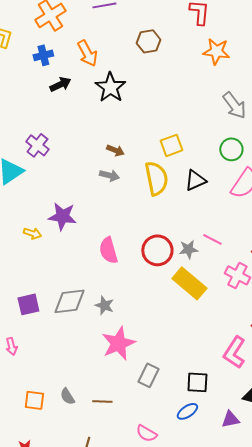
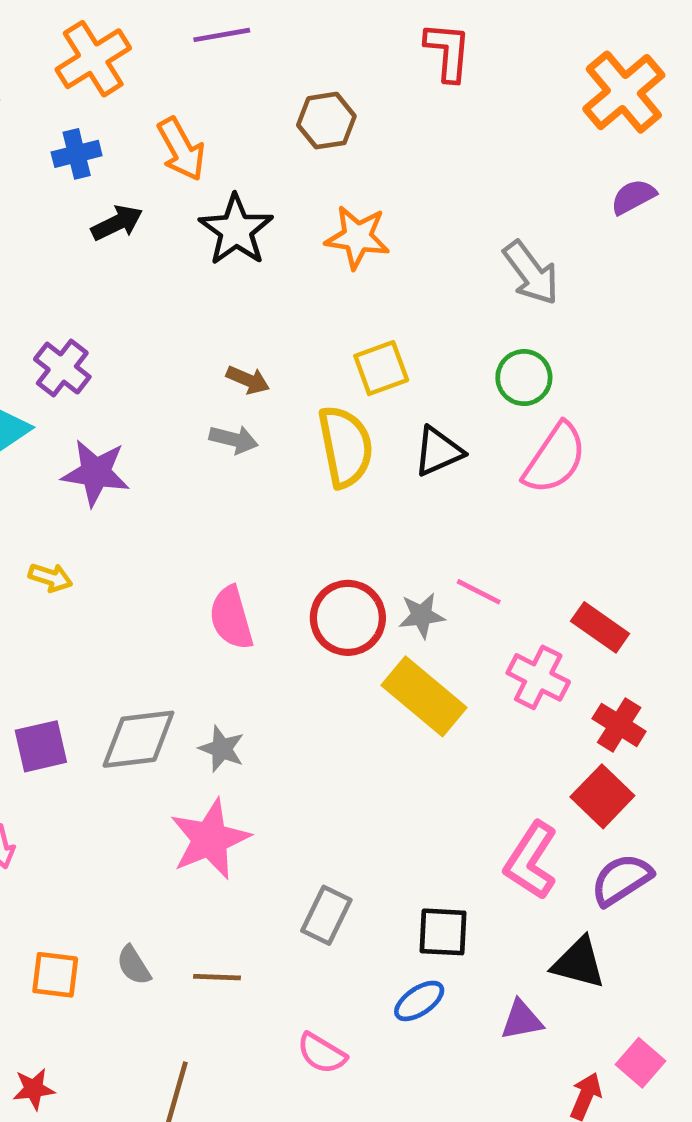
orange star: (216, 51) -> (357, 237), moved
purple star: (62, 216) -> (96, 473), moved
pink star: (118, 343) -> (210, 839), moved

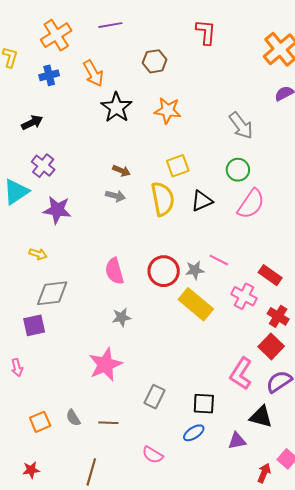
black arrow: (117, 223) -> (32, 123), moved
gray diamond: (138, 739) -> (52, 293), moved
gray star: (222, 749) -> (121, 317), moved, turned -30
orange square: (55, 975) -> (40, 422), turned -30

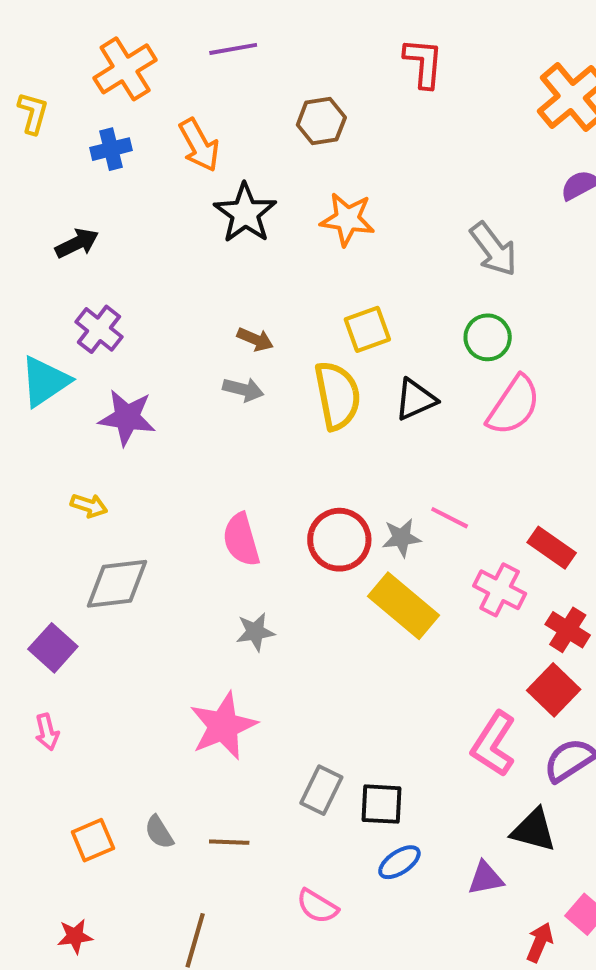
purple square: (34, 325) -> (53, 648), moved, turned -35
black square: (204, 404) -> (381, 804), moved

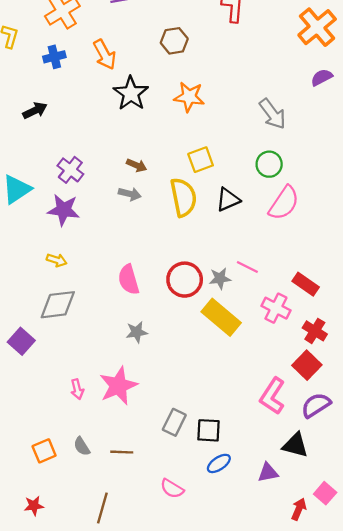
purple cross: (99, 329) -> (70, 170), moved
yellow arrow: (89, 506) -> (57, 260), moved
pink arrow: (47, 732) -> (77, 389), moved

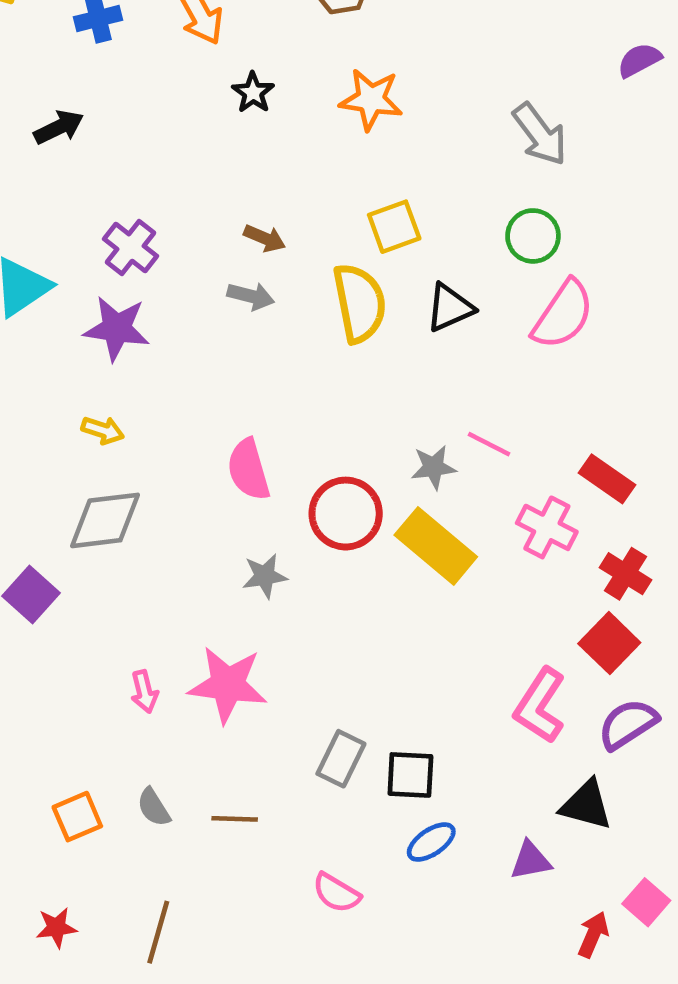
black star: (131, 93) -> (253, 93), size x0.6
red circle: (185, 280) -> (346, 514), moved
pink star: (118, 386) -> (228, 685), turned 30
brown line: (102, 508) -> (158, 932), moved

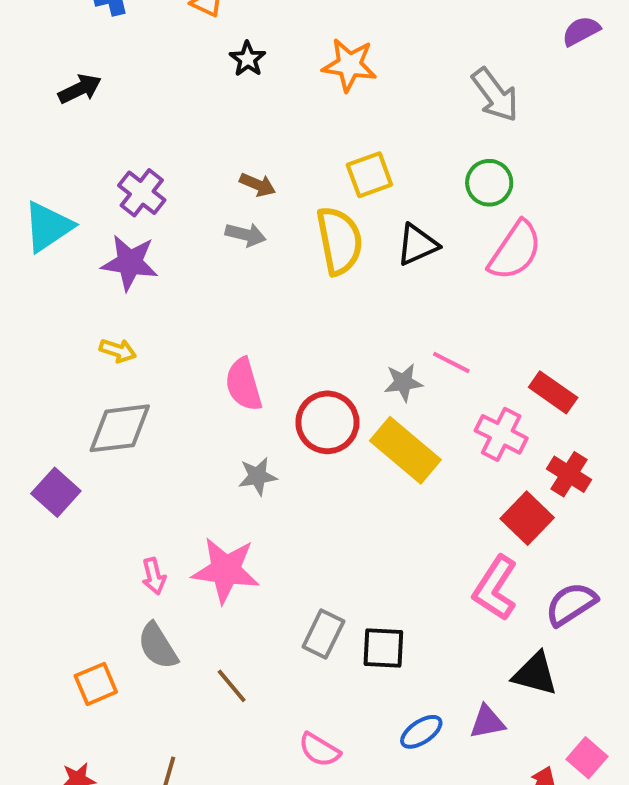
red square: (609, 643) -> (527, 518), moved
gray semicircle: (154, 807) -> (158, 646), moved, size x1.4
brown line: (235, 819) -> (232, 686), turned 48
blue ellipse: (431, 842) -> (421, 732), moved

